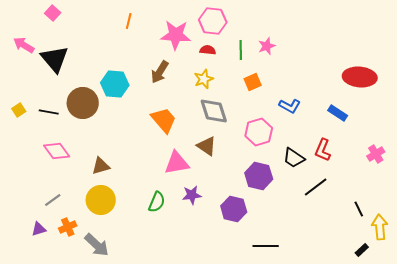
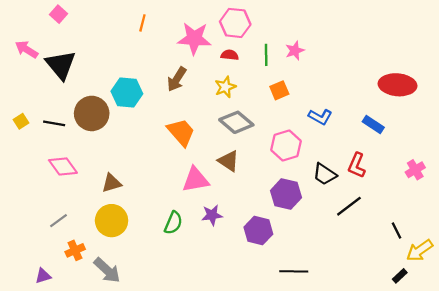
gray diamond: (214, 111) -> (236, 122), turned -32
yellow arrow: (380, 227) -> (420, 250), turned -120
purple triangle: (39, 229) -> (43, 276), moved

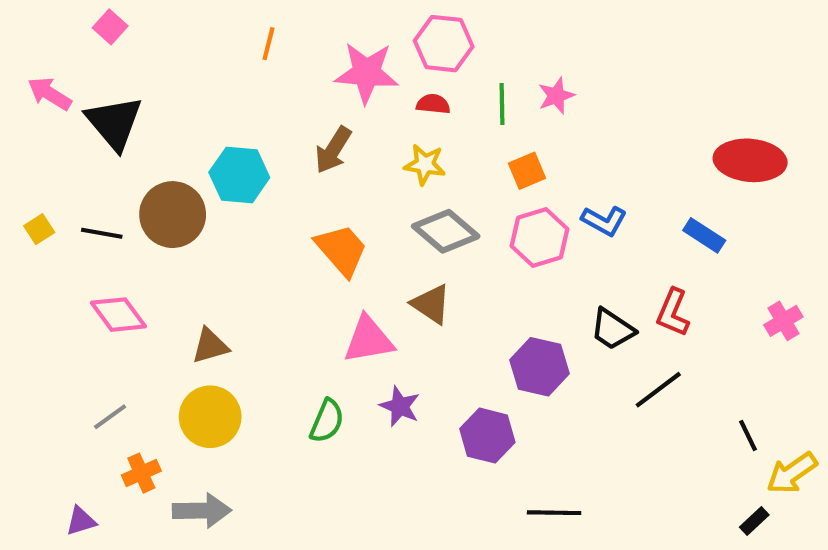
yellow star: (225, 87) -> (425, 165), turned 30
pink hexagon: (286, 146) -> (540, 237), moved
purple star: (212, 215) -> (400, 406), turned 30
gray arrow: (107, 270) -> (202, 511), turned -44

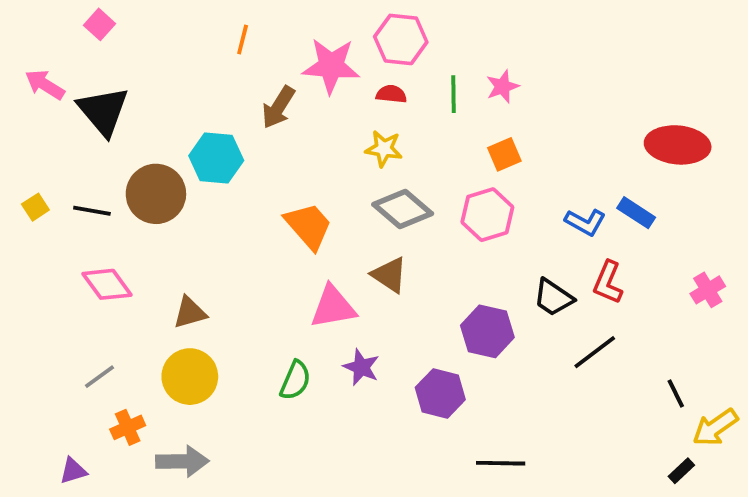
brown arrow: (333, 150) -> (278, 107), moved
orange square: (527, 171) -> (504, 154), moved
blue L-shape: (604, 221) -> (585, 222), moved

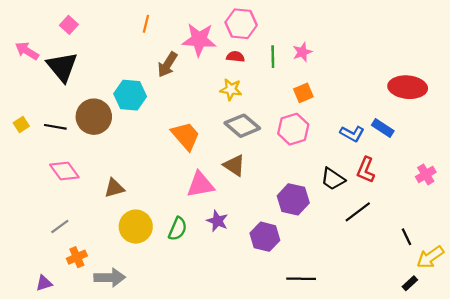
pink square: (99, 24) -> (69, 25), moved
yellow circle: (190, 377) -> (136, 227), moved

